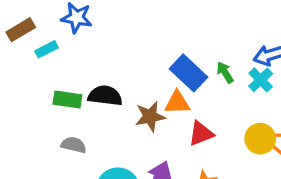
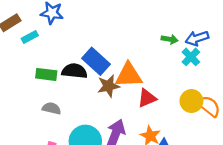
green arrow: (225, 72) -> (170, 39), moved, turned 133
blue rectangle: (188, 73) -> (96, 61), moved
orange triangle: (177, 103) -> (129, 75), size x1.4

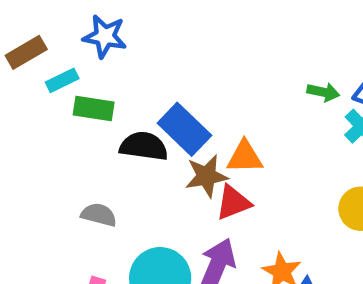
green rectangle: (46, 74) -> (94, 109), moved
orange triangle: (129, 75) -> (245, 157), size x0.7
red triangle: (147, 98) -> (233, 203), moved

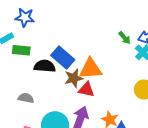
green arrow: (323, 92) -> (125, 38), turned 40
orange triangle: (245, 157) -> (91, 69), size x1.4
red triangle: (233, 203) -> (86, 90), turned 36

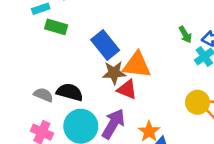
black semicircle: (45, 66) -> (70, 92), moved
gray semicircle: (26, 98) -> (43, 95), moved

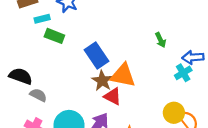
green arrow: (185, 35) -> (161, 40), moved
brown star: (114, 73) -> (102, 81), turned 30
black semicircle: (70, 92) -> (21, 76), moved

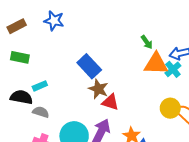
cyan rectangle: (42, 19) -> (40, 86), moved
green rectangle: (54, 36) -> (20, 57), moved
orange triangle: (123, 75) -> (156, 64), moved

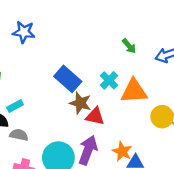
orange triangle: (156, 64) -> (134, 91), moved
cyan cross: (173, 69) -> (109, 80), moved

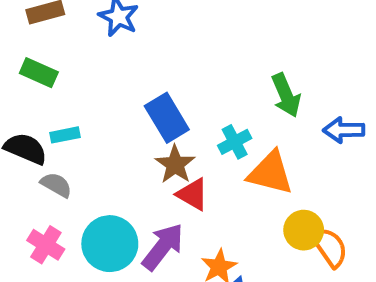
green arrow: (129, 46) -> (286, 95), size x1.5

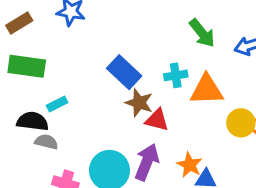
green rectangle: (39, 73) -> (27, 66), size x1.4
cyan cross: (235, 142) -> (176, 75), turned 35
gray semicircle: (56, 185) -> (46, 142), moved

